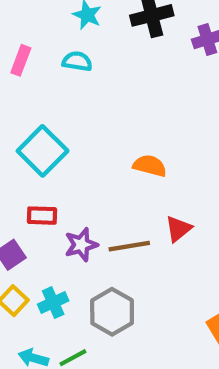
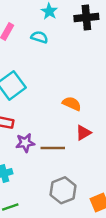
red triangle: (178, 229) -> (83, 133), moved
gray hexagon: (112, 312) -> (63, 190), moved

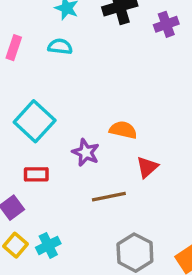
purple star: (25, 143) -> (86, 152), moved, turned -30

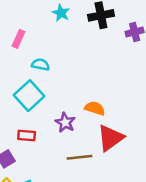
cyan semicircle: (60, 47) -> (41, 65), moved
red triangle: (147, 167) -> (110, 138), size x1.6

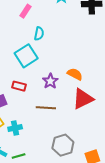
cyan semicircle: (41, 65) -> (39, 34), turned 80
brown line: (80, 157) -> (46, 108), moved

